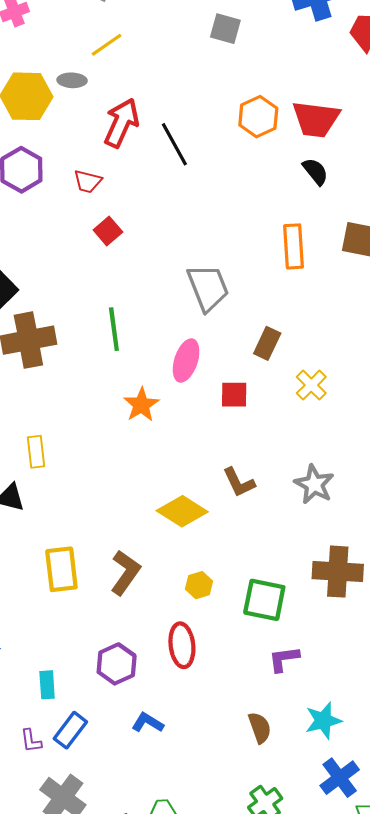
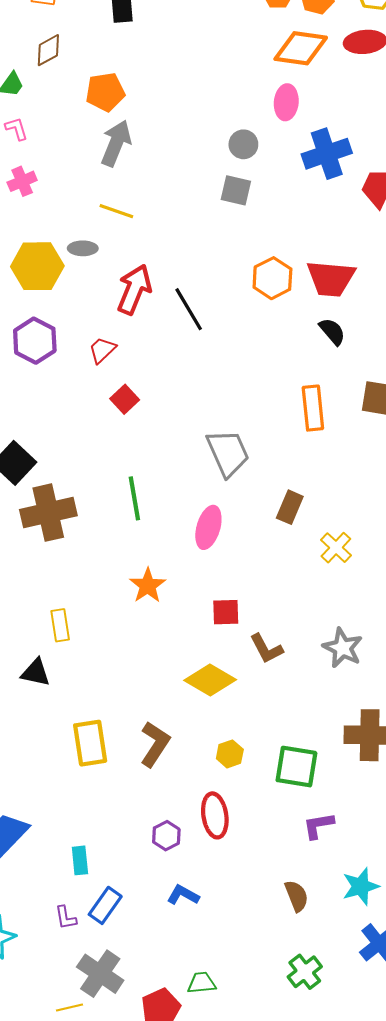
yellow line: (107, 45) -> (116, 211), turned 56
red trapezoid: (88, 181) -> (102, 350), turned 124
red square: (234, 395) -> (226, 612), moved
orange star: (141, 405) -> (148, 586), moved
purple hexagon: (117, 664) -> (166, 836), moved, size x0.7

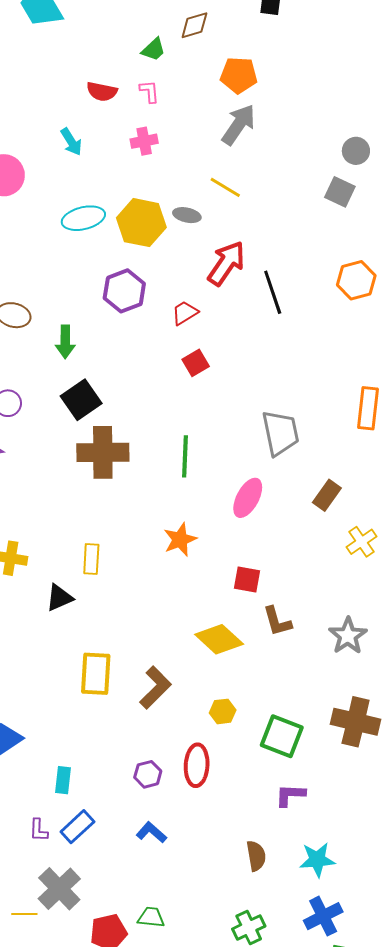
black triangle: (36, 673) -> (59, 598), turned -48

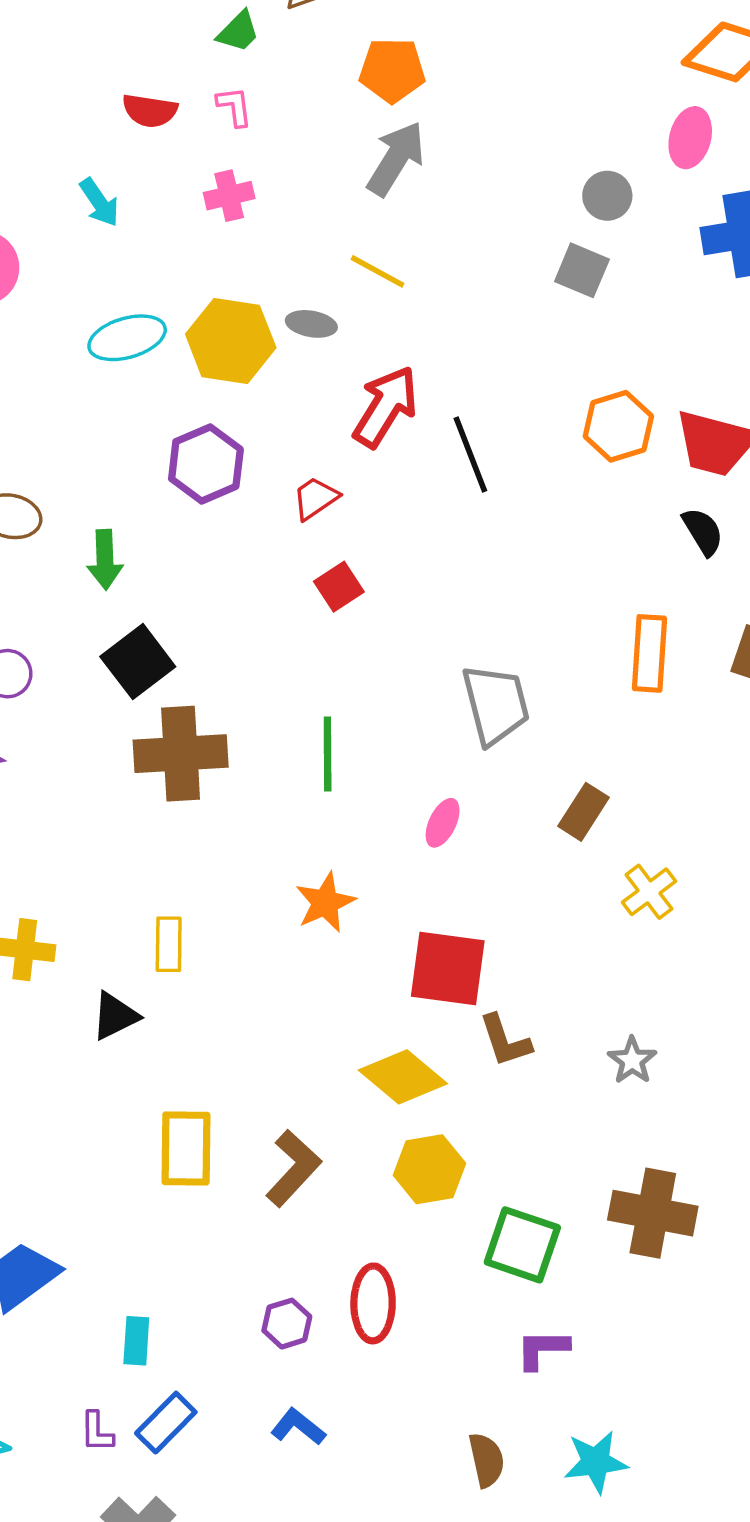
pink ellipse: (248, 498) -> (443, 823), size x0.7
red square: (247, 580) -> (448, 969), size x1.6
gray star: (348, 636) -> (632, 1060), size x0.7
yellow hexagon: (223, 711) -> (429, 1169), moved, size x1.5

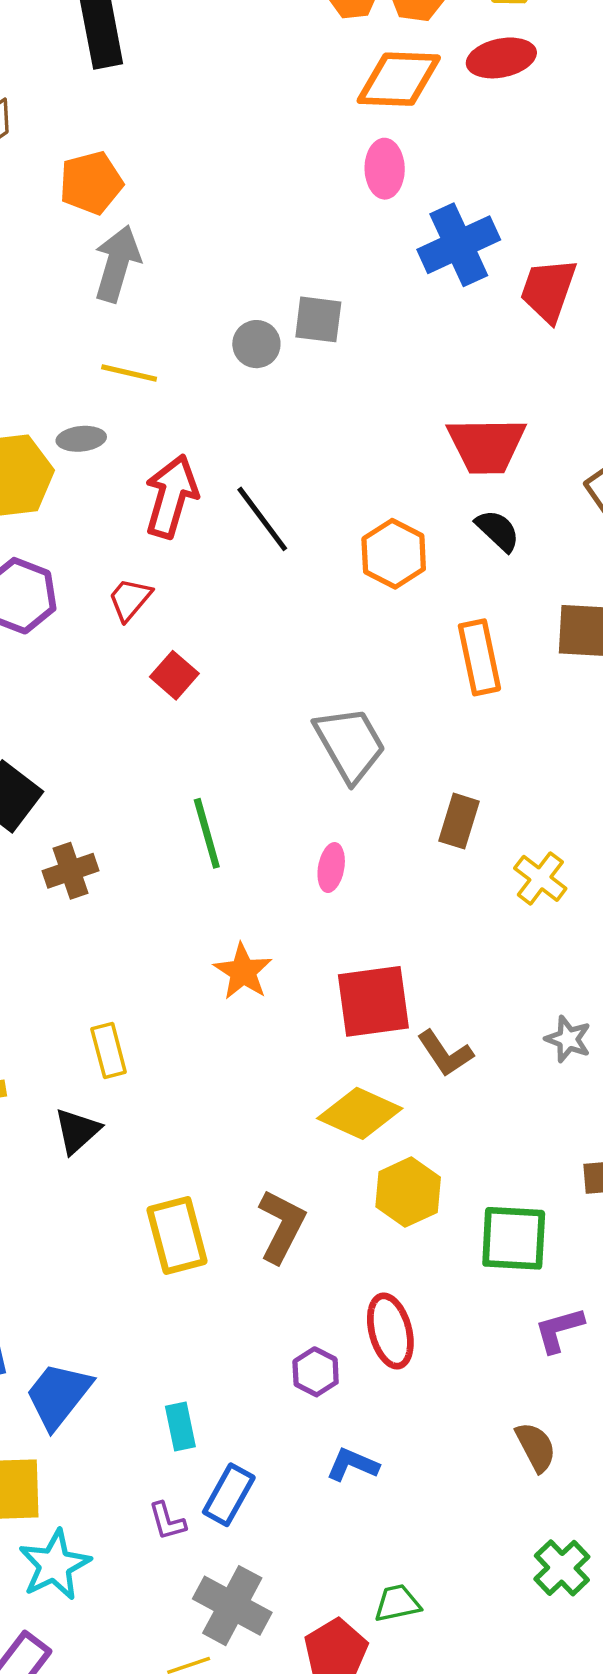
gray circle: (607, 196) -> (256, 344), moved
orange hexagon: (618, 426) -> (394, 554), moved
brown cross: (181, 754) -> (71, 871), size x0.6

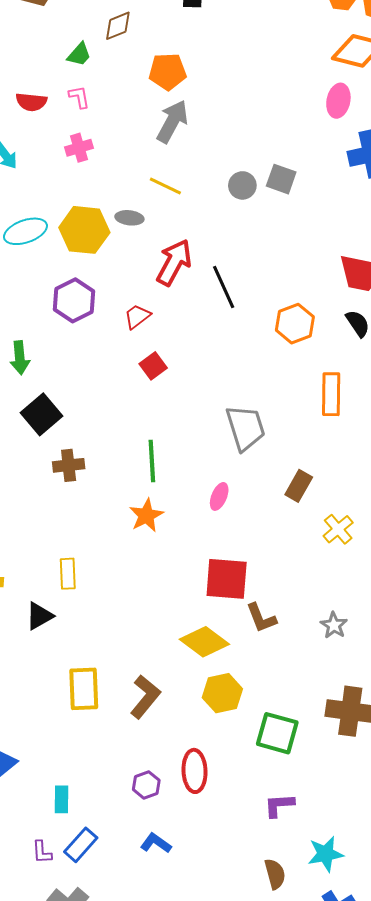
orange star: (243, 972) -> (146, 515), moved
purple L-shape: (559, 1330) -> (279, 805), moved
brown semicircle: (536, 1447) -> (275, 874), moved

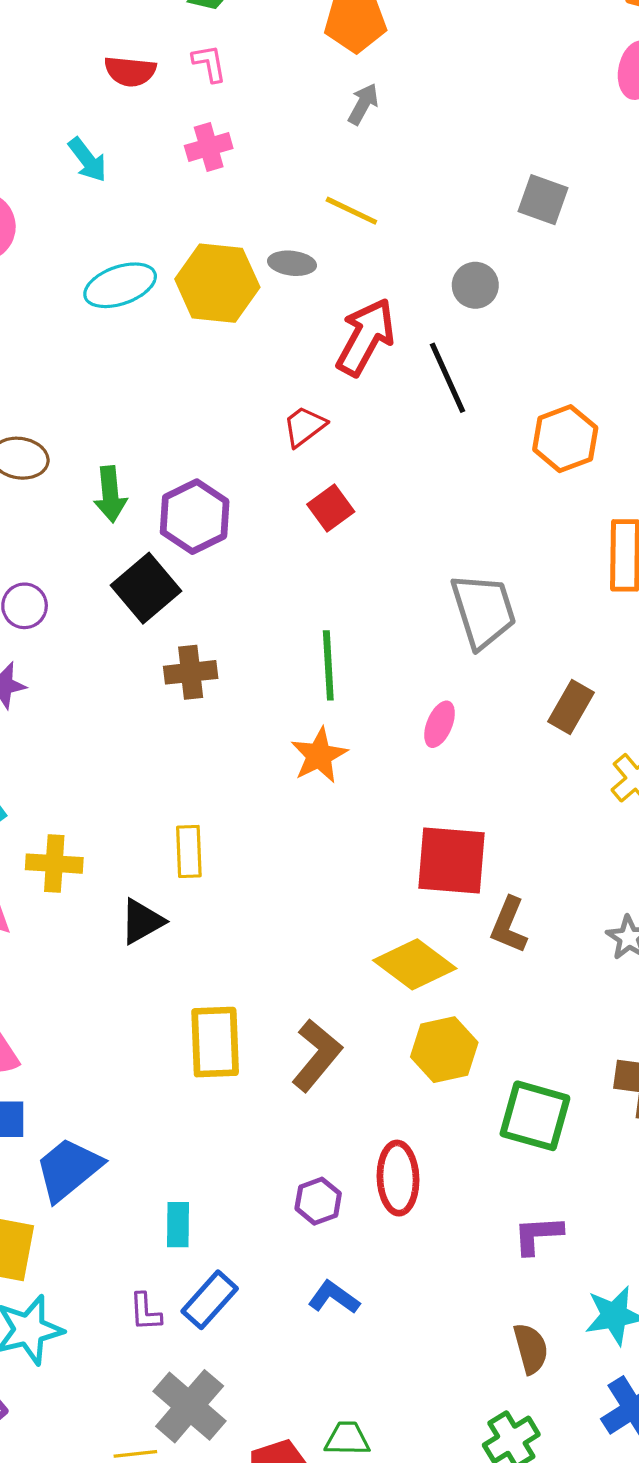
gray arrow: (172, 121) -> (363, 104), size x0.6
gray circle: (242, 185) -> (475, 285), moved
purple hexagon: (74, 300) -> (195, 517), moved
brown L-shape: (261, 618) -> (509, 925), turned 44

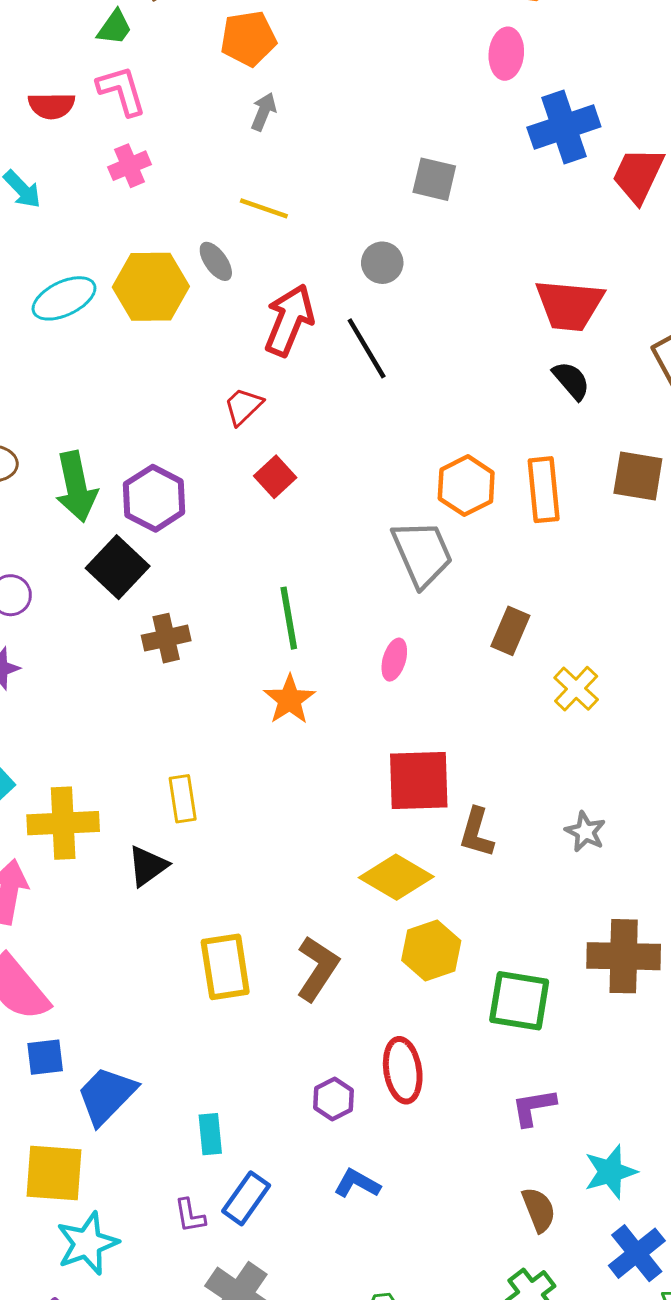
pink L-shape: (209, 63) -> (122, 91), size x1.5
gray ellipse: (292, 263) -> (216, 261), turned 54
orange hexagon: (565, 439) -> (466, 486), moved
green arrow: (110, 494) -> (76, 487), size x1.4
yellow cross: (54, 864) -> (63, 823), size x1.4

